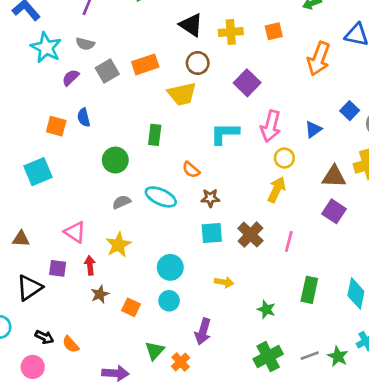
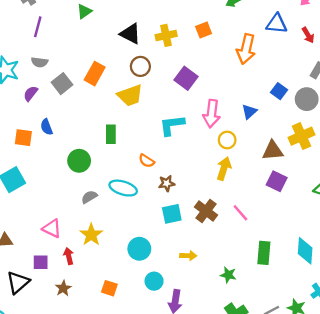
orange rectangle: (145, 64) -> (95, 74), turned -35
pink line: (289, 241) -> (240, 213), turned -48
brown star: (100, 294) -> (63, 288), moved
cyan circle: (169, 301) -> (154, 281), moved

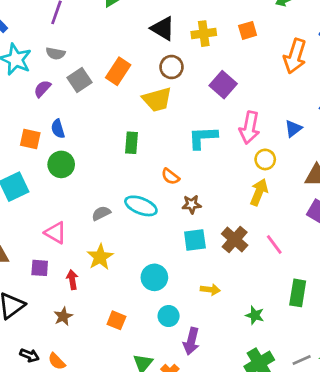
green circle: (79, 161) -> (61, 164), moved
pink triangle: (52, 228) -> (56, 233), moved
purple square: (41, 262) -> (40, 268), moved

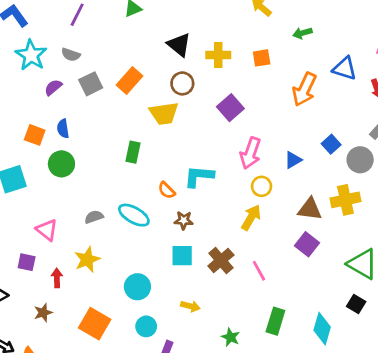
cyan L-shape: (203, 138) -> (199, 176), moved
orange square: (116, 320) -> (95, 324), size x1.6

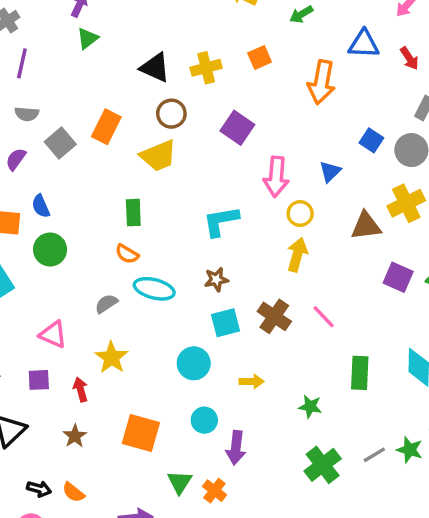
orange semicircle: (167, 190) -> (127, 254), moved
purple square: (307, 244) -> (398, 277), moved
cyan circle: (137, 287) -> (194, 363), moved

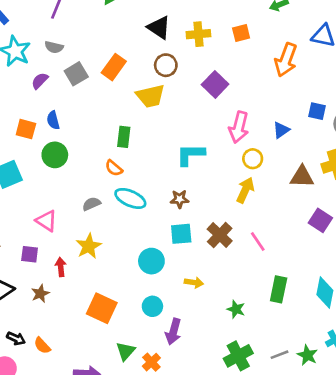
blue square: (371, 140) -> (317, 111), turned -30
brown star: (75, 436) -> (40, 294), moved

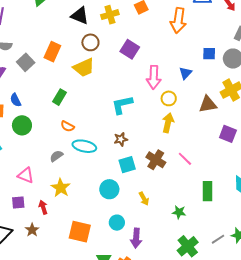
green rectangle: (124, 137) -> (60, 97), moved, turned 35
yellow arrow: (194, 282) -> (144, 199), turned 64

